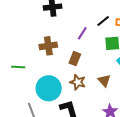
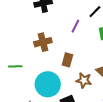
brown rectangle: (75, 59) -> (67, 60), moved
brown star: (78, 82) -> (84, 80), moved

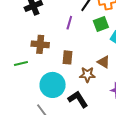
brown cross: (43, 42) -> (40, 44), turned 30
green line: (15, 66) -> (21, 64), moved

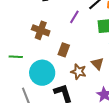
green line: (21, 64) -> (16, 57), moved

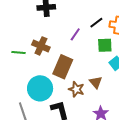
brown rectangle: (64, 50) -> (63, 67), size x1.6
green line: (16, 57) -> (19, 52), moved

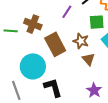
brown rectangle: (63, 67) -> (55, 44), turned -50
brown star: (76, 89) -> (81, 41), moved

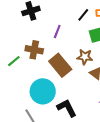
purple line: (67, 12) -> (57, 31), moved
green line: (11, 31) -> (14, 61), turned -32

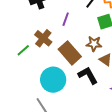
brown cross: (34, 50) -> (43, 38), turned 30
black L-shape: (67, 108) -> (88, 75), moved

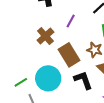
green line: (23, 50) -> (21, 82), moved

